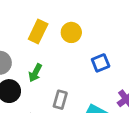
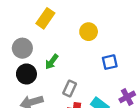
yellow rectangle: (38, 32) -> (45, 18), moved

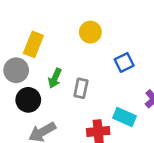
yellow rectangle: (45, 18) -> (33, 44), moved
gray rectangle: (70, 88) -> (81, 88), moved

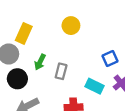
blue square: (124, 62) -> (110, 59), moved
cyan rectangle: (125, 117) -> (94, 86), moved

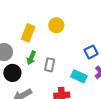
yellow rectangle: (24, 33) -> (28, 33), moved

